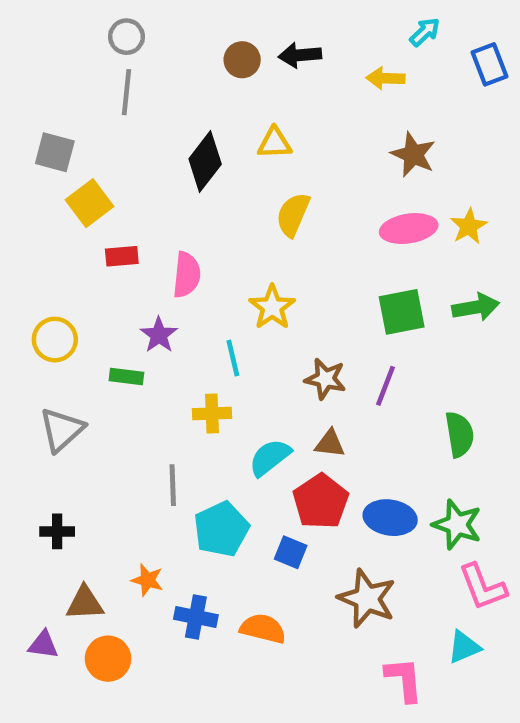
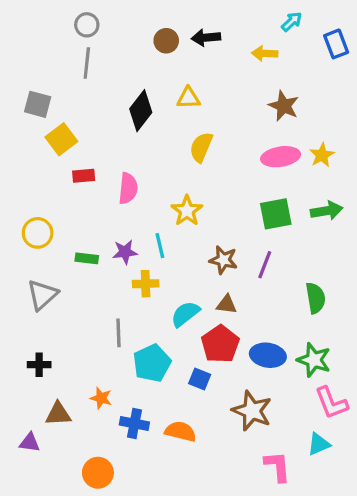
purple star: (159, 335) -> (125, 252), moved, turned 30
orange circle: (108, 659) -> (98, 473), moved

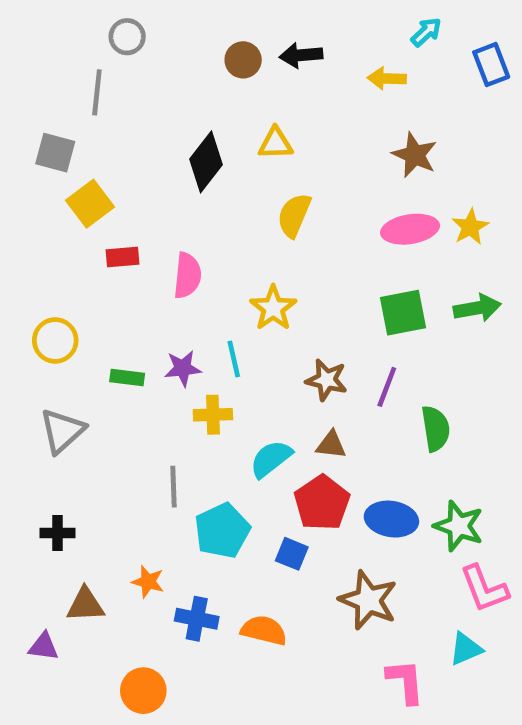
gray line: (87, 63) -> (97, 92), moved
green semicircle: (315, 298) -> (436, 429), moved

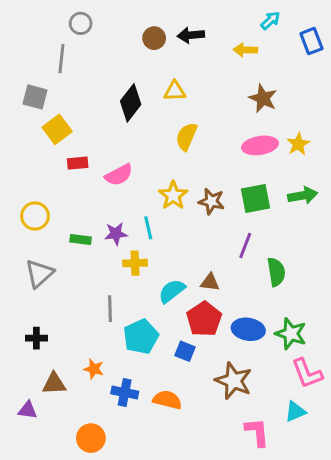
pink semicircle: (187, 276) -> (119, 175), turned 56
brown star: (327, 380) -> (211, 201), moved

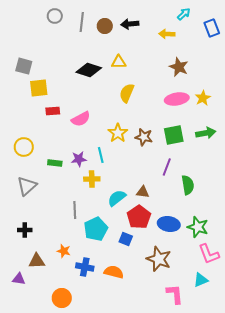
gray line: (61, 59) -> (82, 22), moved
black diamond: (131, 103) -> (89, 70), turned 70
yellow square: (57, 129) -> (39, 88), turned 30

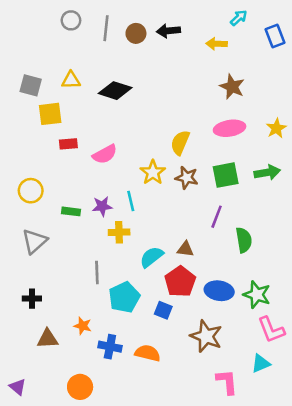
yellow triangle: (119, 62) -> (71, 80), moved
yellow semicircle: (127, 93) -> (180, 143), moved
yellow star: (203, 98) -> (276, 128), moved
purple triangle: (19, 279) -> (18, 387), moved, turned 32

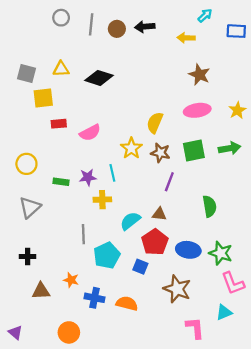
blue rectangle: (275, 36) -> (236, 31), turned -66
purple line: (217, 217) -> (169, 182), moved

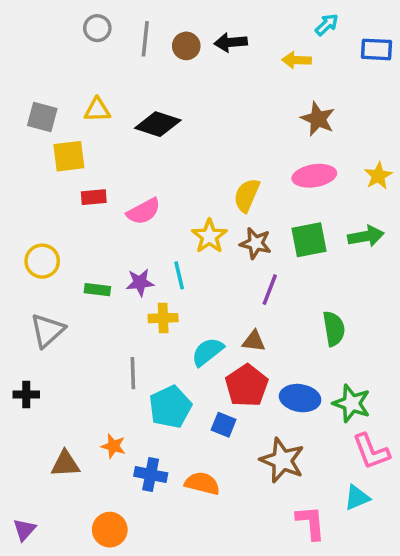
black cross: (28, 257) -> (26, 394), moved
purple triangle: (15, 332) -> (24, 530), turned 32

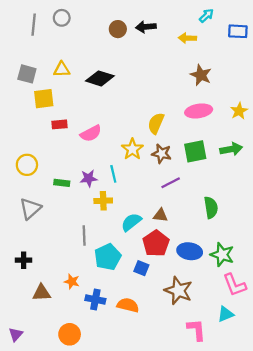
gray line: (145, 39) -> (34, 25), moved
purple line: (270, 290) -> (171, 183), turned 42
black cross: (26, 394) -> (24, 260), moved

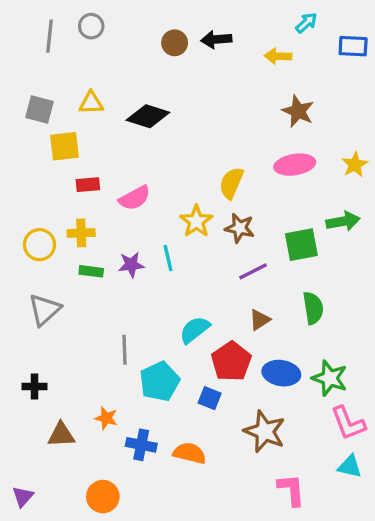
green square: (195, 151) -> (301, 245), moved
yellow cross: (103, 201) -> (81, 233), moved
brown triangle: (160, 215) -> (260, 320), moved, turned -40
cyan triangle: (226, 314) -> (350, 467), moved, turned 36

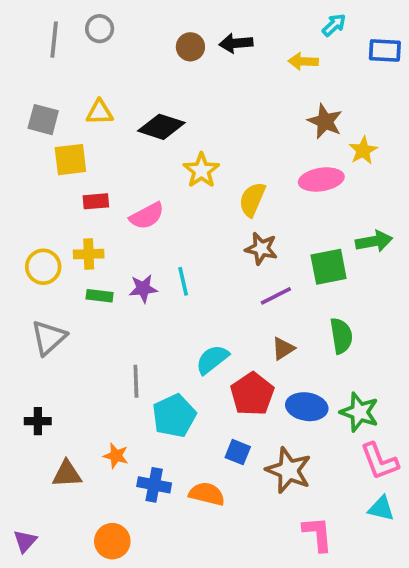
yellow star: (355, 165) -> (363, 150), moved
yellow star: (196, 221) -> (201, 170), moved
blue square: (210, 398) -> (238, 452), moved

